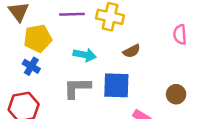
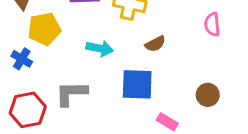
blue cross: (31, 66) -> (22, 59), moved
gray L-shape: (77, 88) -> (71, 93), moved

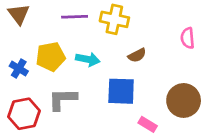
yellow pentagon: (44, 29) -> (51, 57), moved
brown circle: (208, 95) -> (184, 100), size x1.6

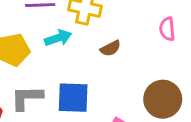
cyan arrow: (88, 59) -> (58, 38), moved, turned -30
blue square: (121, 91) -> (73, 98), moved

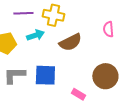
brown semicircle: (110, 48) -> (70, 42), size x1.6

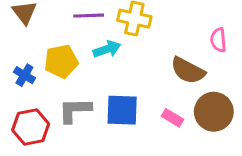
brown semicircle: (70, 42) -> (188, 71), moved, turned 55
pink rectangle: (78, 94) -> (173, 118), moved

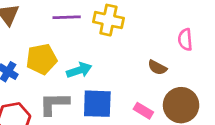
cyan arrow: (107, 49) -> (79, 70), moved
brown semicircle: (188, 71) -> (157, 67), size x0.6

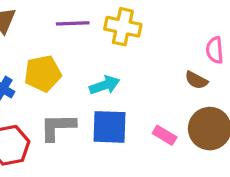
brown semicircle: (157, 67) -> (196, 80), moved
cyan arrow: (79, 70) -> (104, 85), moved

